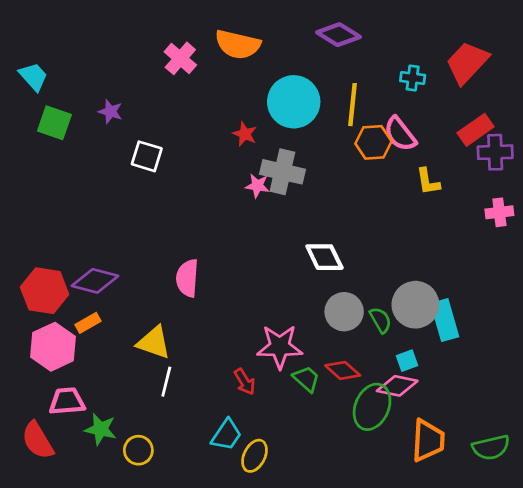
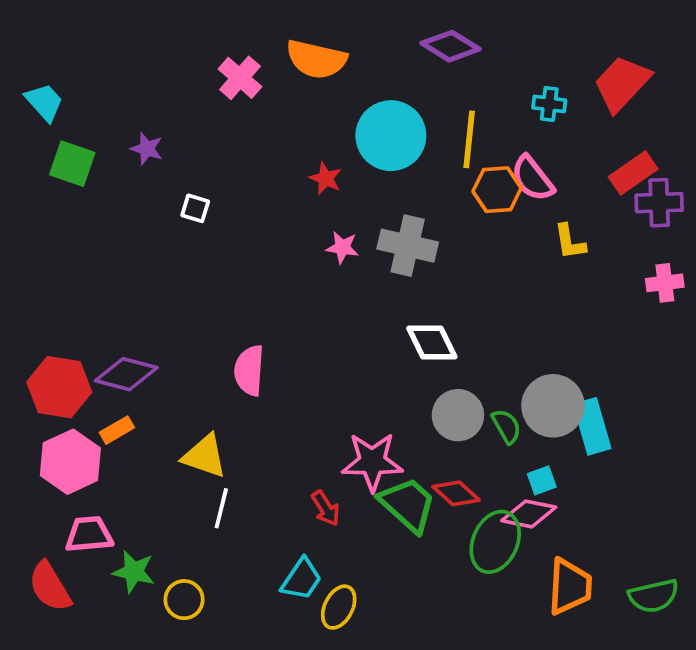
white square: (147, 156) -> (195, 208), size x0.7
gray cross: (282, 172) -> (408, 246), moved
green trapezoid: (306, 379) -> (408, 505), size x1.6

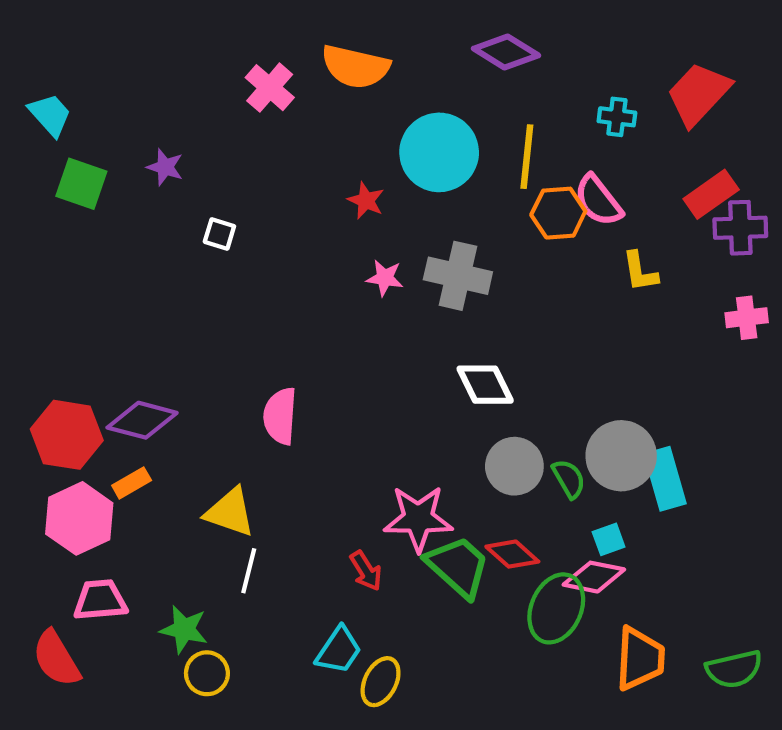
green star: (134, 572) -> (184, 629), moved

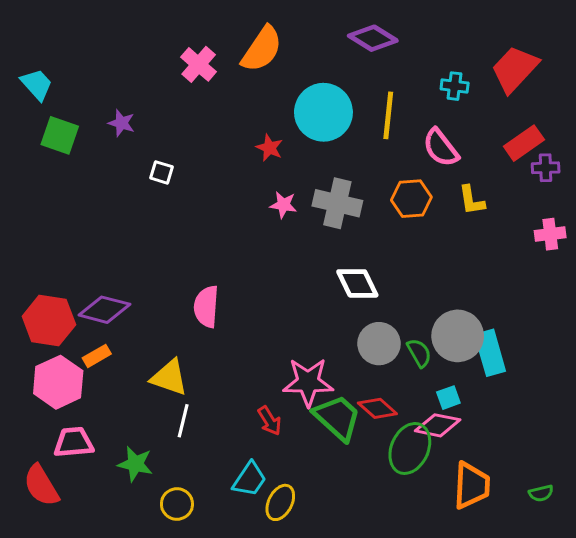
orange semicircle: (355, 67) -> (262, 49), turned -69
orange hexagon: (558, 213) -> (411, 199), moved
purple cross: (740, 228) -> (546, 168), size x0.7
green semicircle: (734, 669) -> (541, 493), size x0.6
yellow circle: (207, 673) -> (177, 504), moved

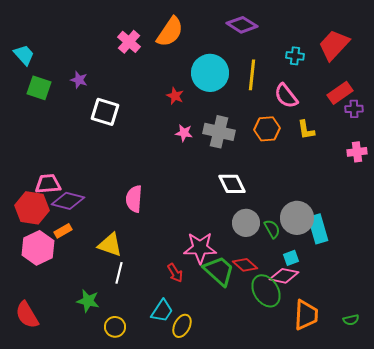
white square: (162, 172) -> (105, 112), size x1.8
pink trapezoid: (74, 442) -> (48, 184), moved
green ellipse: (410, 448) -> (266, 291), turned -56

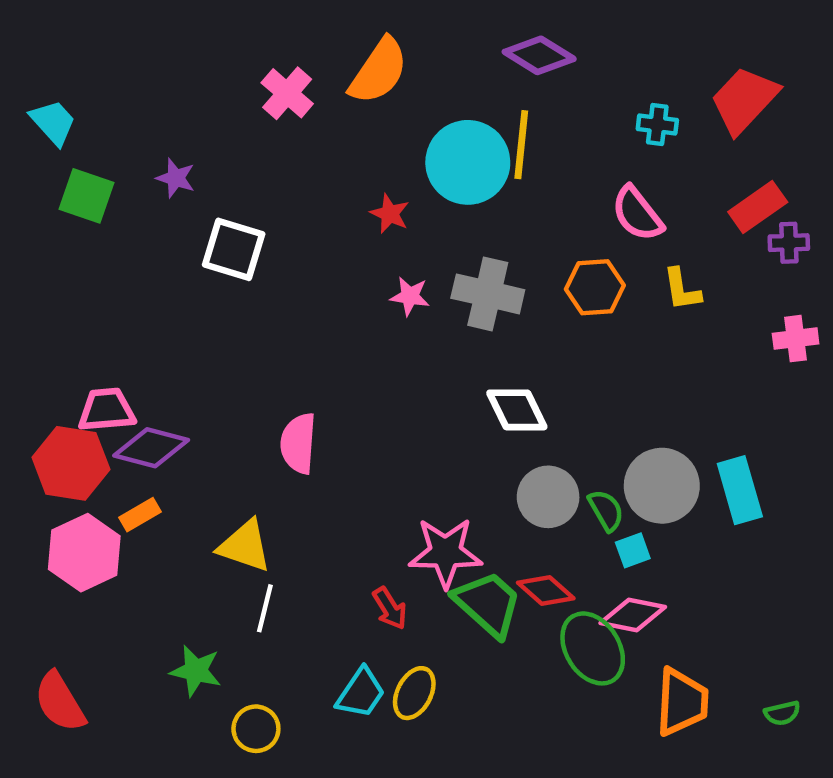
yellow line: (252, 75) -> (521, 145), moved
cyan rectangle: (318, 229) -> (740, 490), moved
cyan square: (291, 258) -> (633, 550), moved
yellow ellipse: (182, 326) -> (414, 693), moved

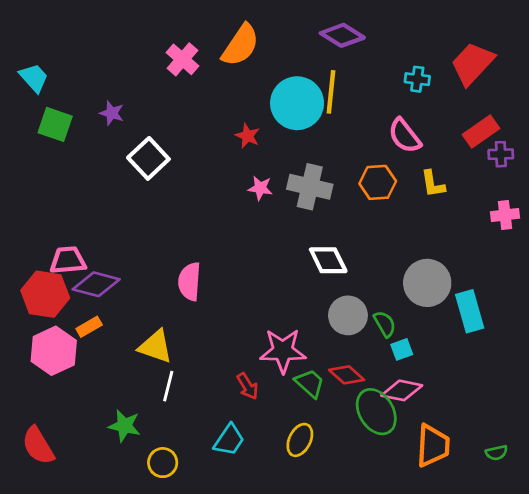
white square: (234, 249) -> (148, 158), turned 30
gray circle: (662, 486) -> (427, 283), moved
green trapezoid: (488, 604) -> (310, 383), size x0.7
yellow ellipse: (414, 693) -> (300, 440), moved

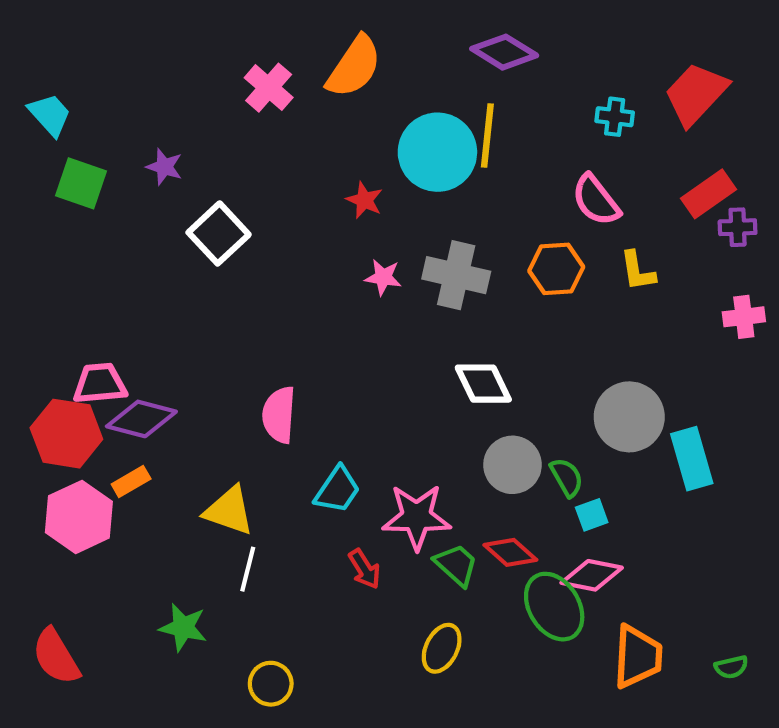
cyan trapezoid: (229, 440) -> (337, 490), moved
yellow circle: (163, 463) -> (271, 684), moved

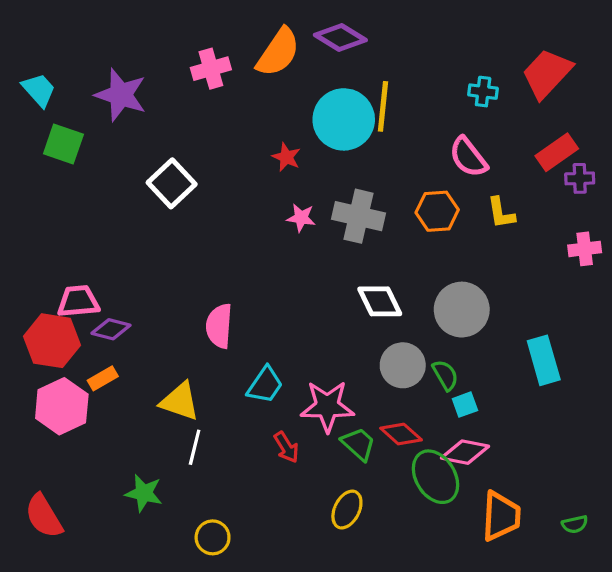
purple diamond: (504, 52) -> (340, 37), moved
pink cross: (269, 88) -> (211, 69), turned 33
purple star: (164, 167) -> (121, 95), moved, size x1.8
gray circle: (629, 417) -> (462, 310), moved
purple diamond: (141, 419) -> (111, 329), size x0.7

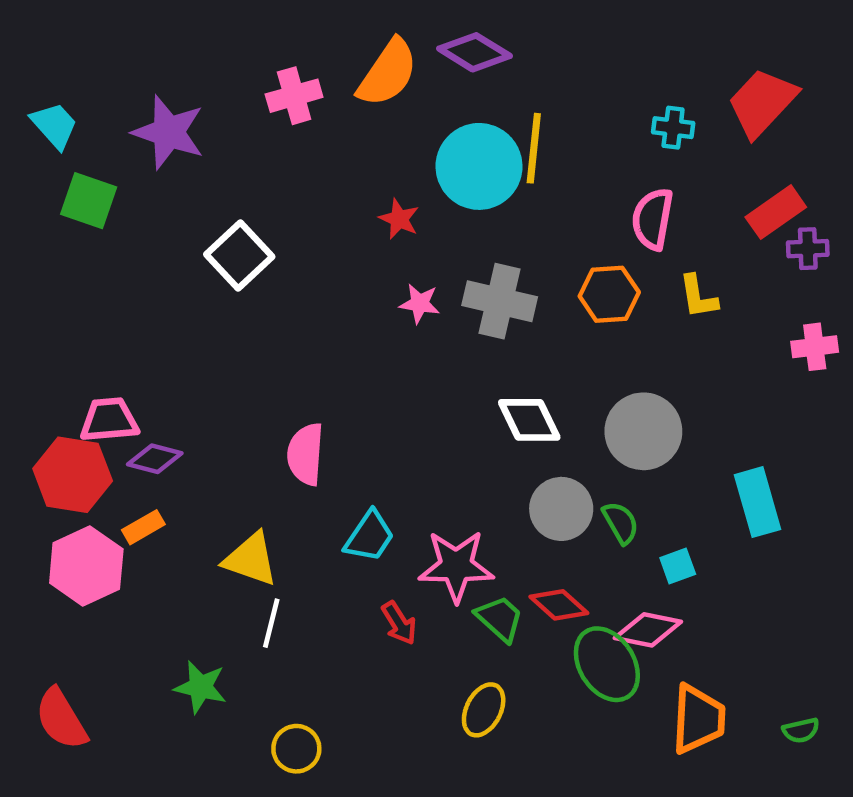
pink semicircle: (468, 157) -> (653, 219), turned 48
cyan square: (465, 405) -> (678, 566), moved

